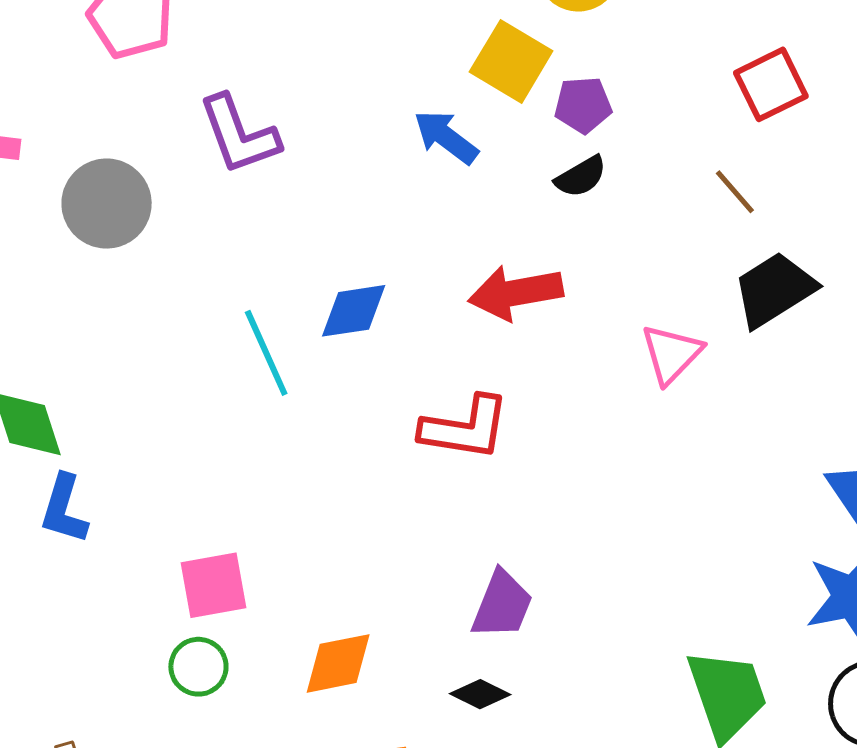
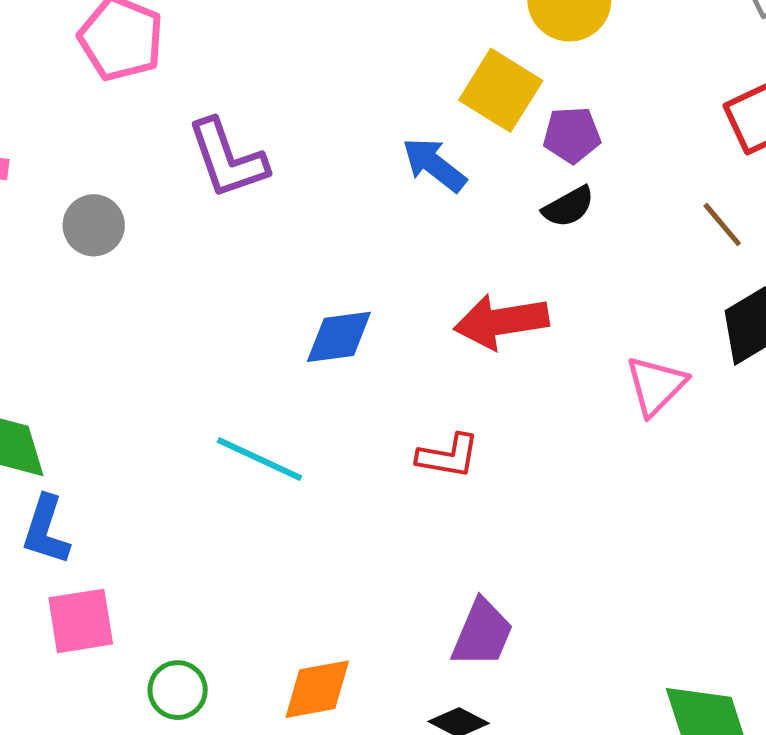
gray circle: (107, 204) -> (94, 225), size x0.7
cyan line: (266, 353) -> (259, 459), moved, turned -42
red L-shape: (465, 428) -> (448, 456), size x0.7
pink square: (214, 585) -> (81, 621), moved

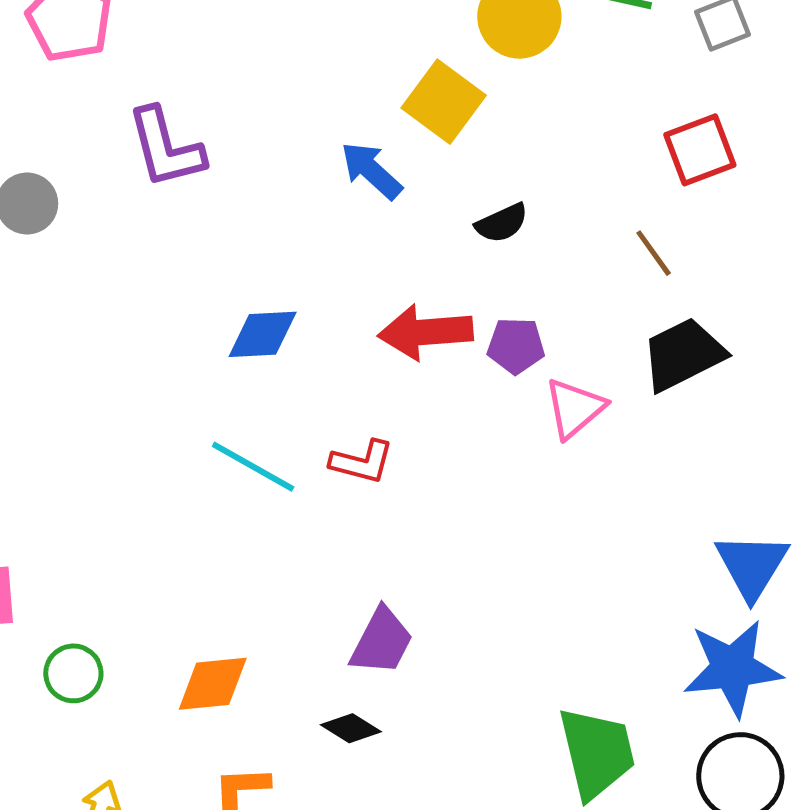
purple pentagon: (572, 135) -> (516, 346), moved
cyan line: (259, 459) -> (253, 467), moved

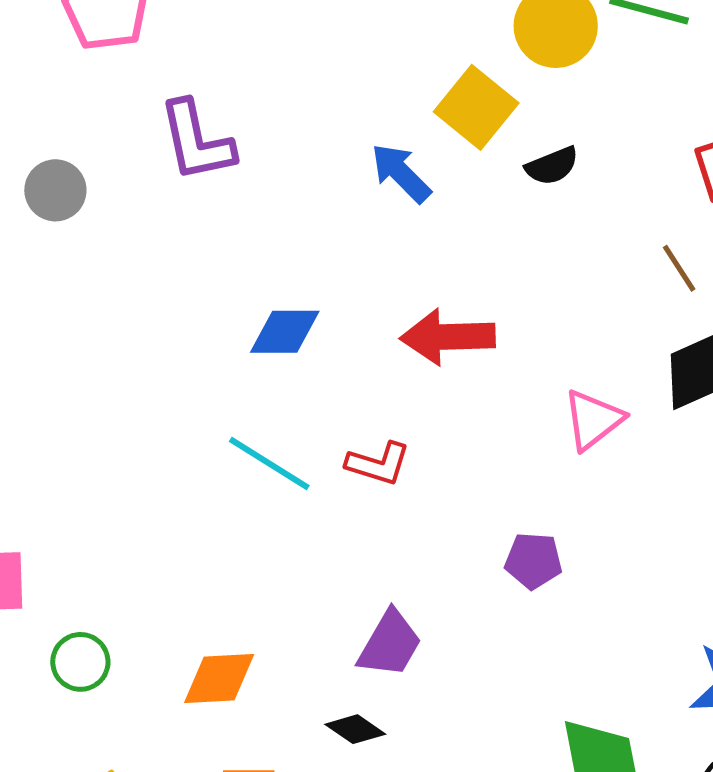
black semicircle: (502, 223) -> (552, 166), moved
purple pentagon: (516, 346) -> (533, 561), moved

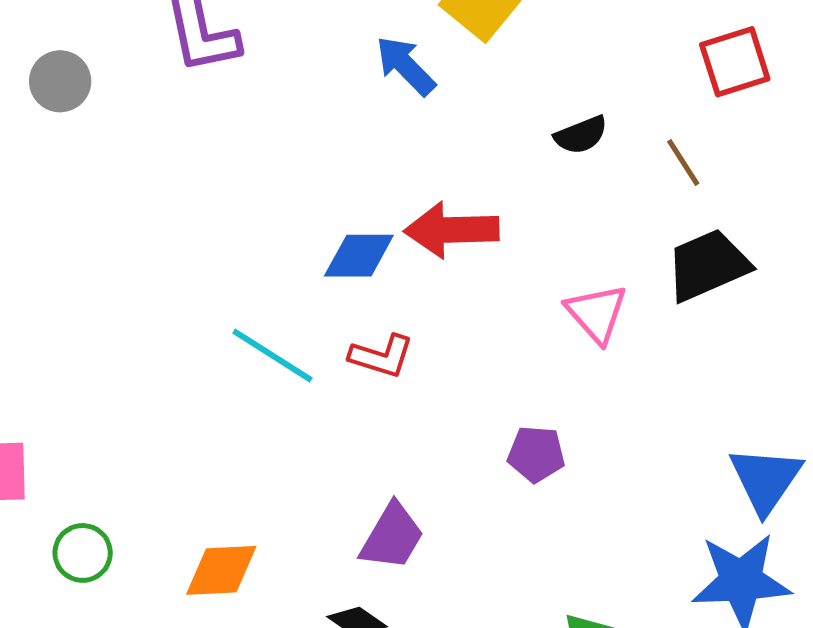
black semicircle: (552, 166) -> (581, 135), moved
blue diamond: (285, 332) -> (359, 256), moved
pink triangle: (593, 420) -> (597, 313), turned -34

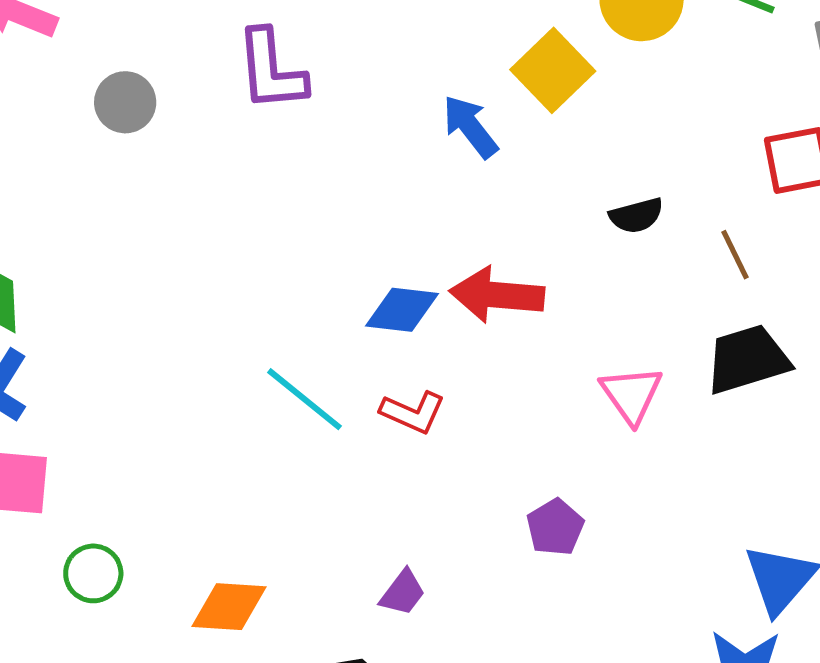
purple pentagon: (536, 454) -> (555, 527), turned 30
purple trapezoid: (392, 537) -> (403, 593), size x0.7

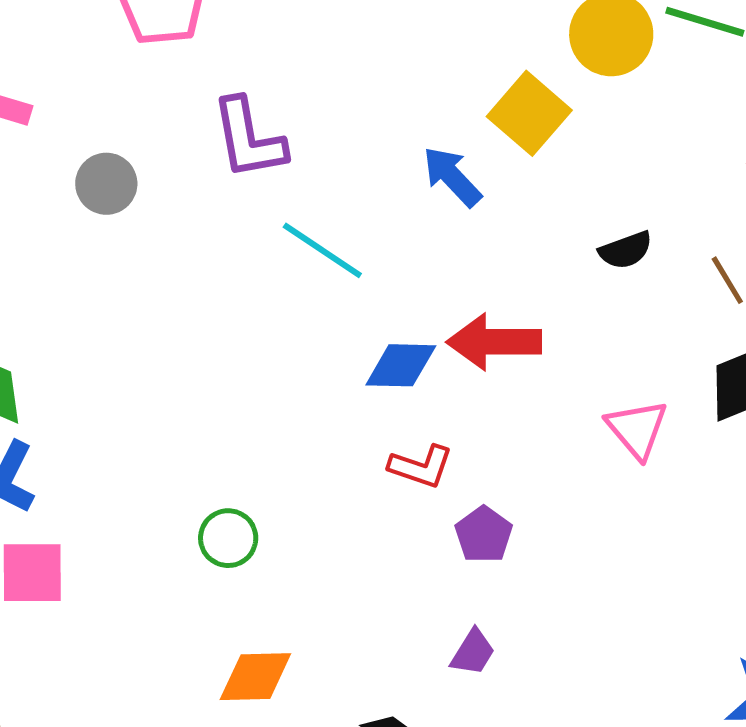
cyan line: (305, 399) -> (322, 250), moved
purple pentagon: (555, 527) -> (484, 535), moved
green circle: (93, 573) -> (228, 538), moved
purple trapezoid: (403, 593) -> (473, 652), moved

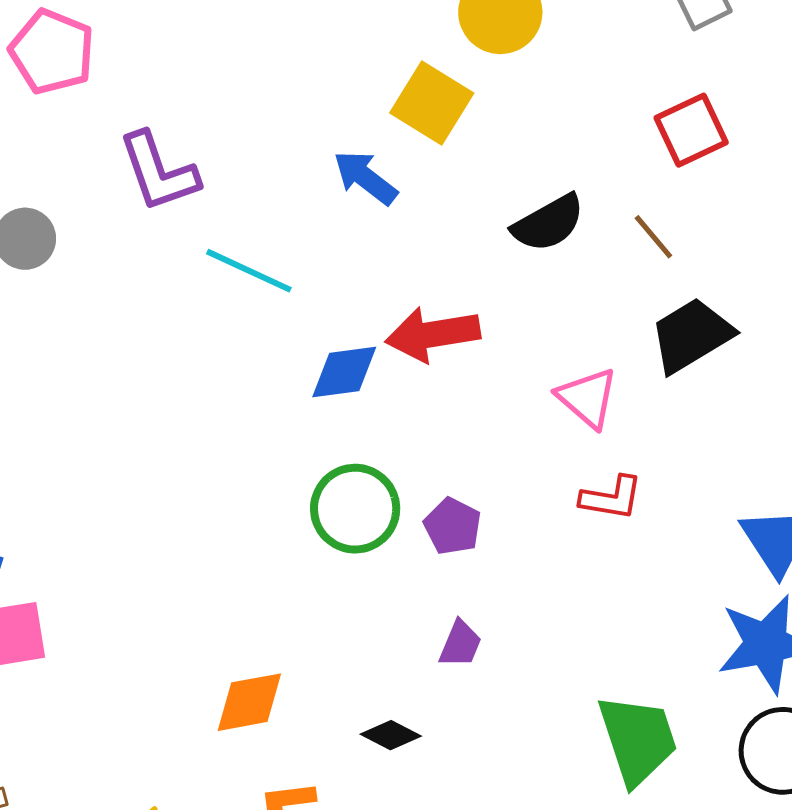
black semicircle: (626, 250) -> (548, 223), size x1.4
red L-shape: (421, 466) -> (611, 498), moved
green circle: (228, 538) -> (355, 509), moved, size x1.5

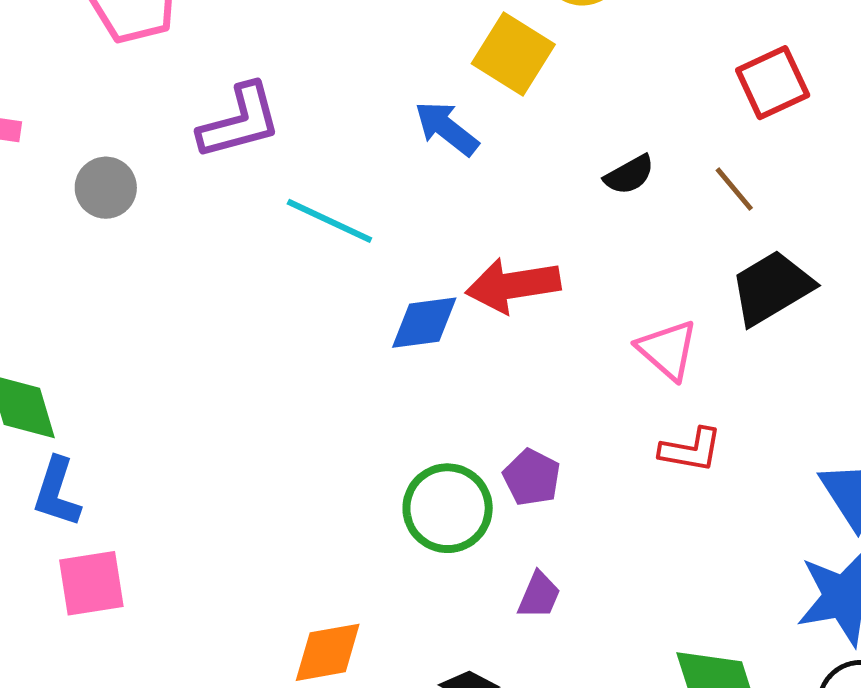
purple L-shape: (159, 172) -> (240, 122), turned -86
black semicircle: (548, 223) -> (629, 175), size x0.7
green circle: (355, 509) -> (448, 508), moved

